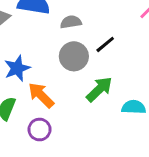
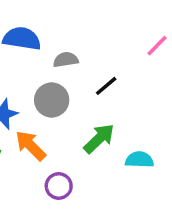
gray circle: (74, 56) -> (52, 100), moved
purple circle: (40, 130) -> (59, 186), moved

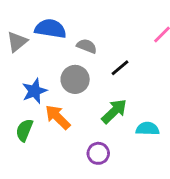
gray semicircle: (66, 60) -> (87, 46), turned 30
purple circle: (59, 186) -> (98, 153), moved

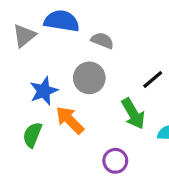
black line: (120, 68) -> (153, 79), moved
green arrow: (114, 111) -> (133, 114), turned 104

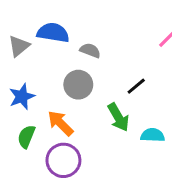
blue star: (44, 91) -> (22, 97), moved
purple circle: (115, 161) -> (63, 160), moved, size x1.5

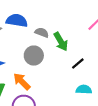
black line: (136, 86) -> (78, 64), moved
green arrow: (118, 117) -> (61, 42), moved

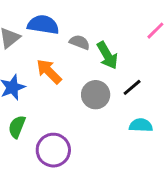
gray circle: (34, 56) -> (96, 95), moved
orange arrow: (22, 82) -> (49, 71), moved

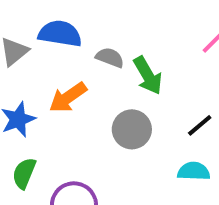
orange arrow: (49, 71) -> (68, 97), turned -80
black line: (132, 87) -> (200, 125), moved

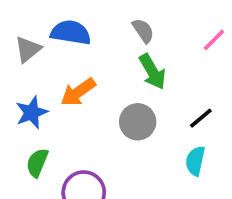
gray semicircle: (110, 58) -> (143, 31), moved, turned 35
cyan semicircle: (194, 171) -> (195, 161), turned -80

